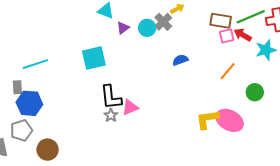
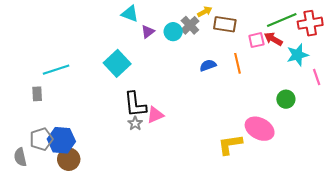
brown rectangle: (221, 21) -> (225, 24), moved
cyan square: (94, 58) -> (117, 63), turned -30
orange line: (228, 71) -> (237, 63), moved, turned -54
blue hexagon: (29, 103) -> (61, 140), moved
yellow L-shape: (207, 119) -> (230, 144), moved

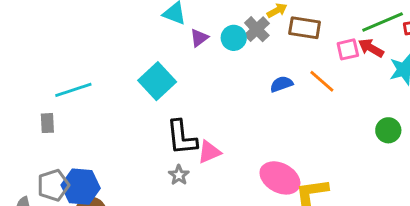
orange line: (237, 63) -> (322, 81), turned -36
gray star: (135, 123) -> (179, 175), moved
pink ellipse: (260, 129) -> (280, 178), moved

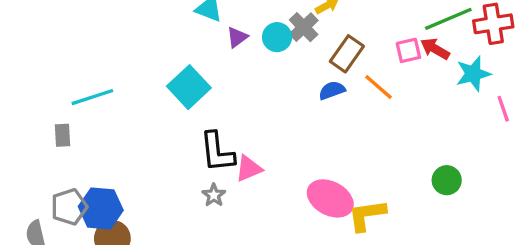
brown rectangle: (305, 28) -> (347, 54), moved, turned -64
green circle: (388, 130) -> (447, 180), moved

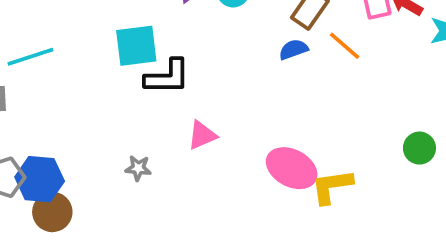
cyan square: (189, 87) -> (136, 46), turned 36
black L-shape: (217, 152) -> (167, 77), moved, turned -84
gray star: (214, 195) -> (138, 168), moved, turned -30

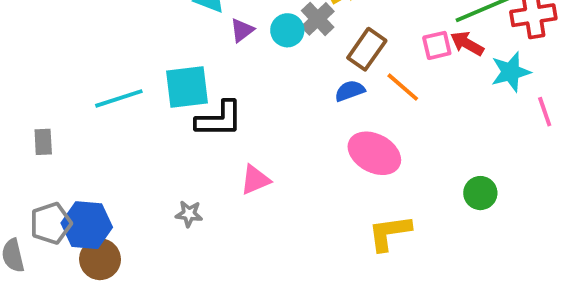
cyan line: (30, 57) -> (119, 98), moved
pink ellipse: (292, 168) -> (374, 153), moved

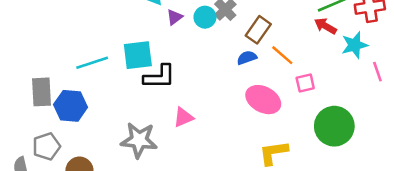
pink square: (437, 45) -> (305, 83), moved
gray rectangle: (43, 142) -> (41, 92), size x1.6
green circle: (480, 193) -> (334, 126), size x1.8
gray star: (189, 214) -> (139, 140), size x2.0
blue hexagon: (87, 225) -> (71, 106), moved

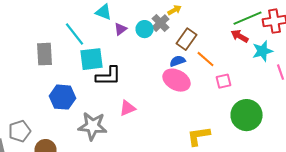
cyan line: (92, 63) -> (74, 34), moved, turned 70
gray rectangle: (41, 92) -> (44, 54), moved
pink ellipse: (263, 100) -> (176, 80), moved
blue hexagon: (71, 106) -> (62, 97), moved

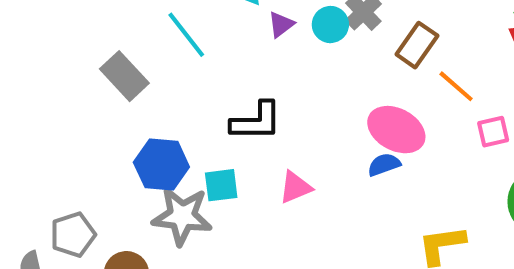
gray rectangle: (44, 54) -> (124, 76), turned -40
cyan square: (92, 59) -> (221, 185), moved, size x0.7
blue semicircle: (178, 61) -> (384, 165), moved
gray star: (92, 126) -> (182, 216), moved

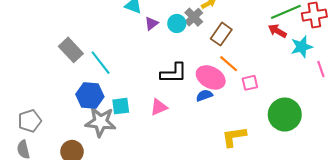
cyan line: (186, 35) -> (101, 63), moved
orange line: (456, 86) -> (229, 64), moved
black L-shape: (256, 121) -> (174, 73), moved
pink square: (493, 132) -> (250, 83), moved
gray pentagon: (73, 235) -> (30, 121), moved

